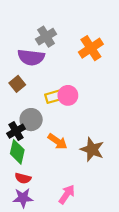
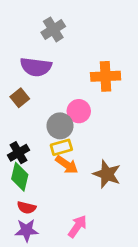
gray cross: (46, 37) -> (53, 29), moved
orange cross: (91, 48) -> (106, 76), moved, turned 30
yellow rectangle: (54, 97) -> (61, 147), moved
gray circle: (31, 120) -> (60, 126), moved

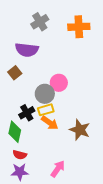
orange cross: (106, 76) -> (79, 27), moved
black cross: (18, 153) -> (27, 113), moved

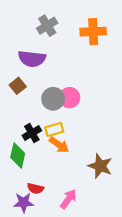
gray circle: (45, 94) -> (53, 99), moved
brown star: (80, 130) -> (100, 166), moved
red semicircle: (20, 155) -> (35, 188), moved

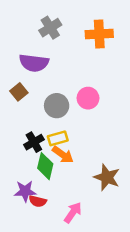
pink circle: (70, 98) -> (88, 98), moved
green diamond: (18, 155) -> (45, 166), moved
purple star: (24, 203) -> (25, 191), moved

